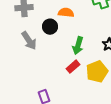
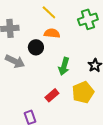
gray arrow: (29, 41) -> (15, 61), turned -30
red rectangle: (73, 67) -> (52, 95), moved

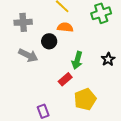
yellow pentagon: (83, 92) -> (85, 99), moved
red rectangle: (52, 95) -> (65, 79), moved

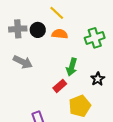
green cross: (101, 13) -> (95, 38), moved
black circle: (49, 41) -> (38, 30), moved
black star: (108, 59) -> (98, 79), moved

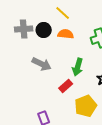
gray arrow: (23, 62) -> (42, 64), moved

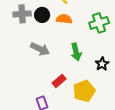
green arrow: (78, 67) -> (76, 52), turned -30
red rectangle: (66, 86) -> (59, 81), moved

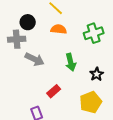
gray cross: (22, 14) -> (17, 39), moved
black circle: (42, 15) -> (28, 22), moved
yellow pentagon: (84, 91) -> (91, 102), moved

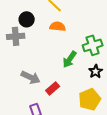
green cross: (94, 33) -> (93, 45), moved
gray arrow: (35, 59) -> (31, 77), moved
green arrow: (71, 62) -> (70, 59), turned 48

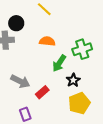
orange semicircle: (58, 26) -> (47, 41), moved
black star: (96, 71) -> (73, 80), moved

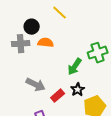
orange semicircle: (47, 41) -> (46, 43), moved
black star: (73, 80) -> (78, 90), moved

